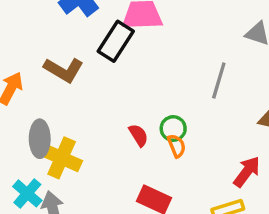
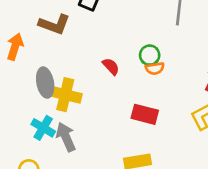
red semicircle: (139, 135) -> (111, 66), moved
orange semicircle: (176, 146) -> (155, 68), turned 114

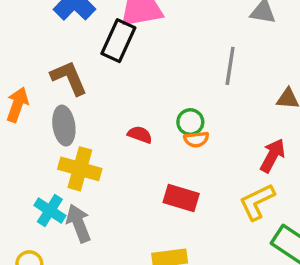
brown L-shape: (54, 24) -> (69, 78), turned -136
red semicircle: (111, 66) -> (140, 135), turned -30
gray ellipse: (45, 83) -> (64, 126), moved

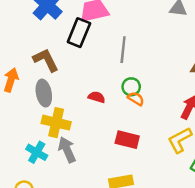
gray line: (230, 66) -> (123, 50), moved
orange semicircle: (196, 139) -> (136, 99), turned -140
gray arrow: (79, 223) -> (67, 150), moved

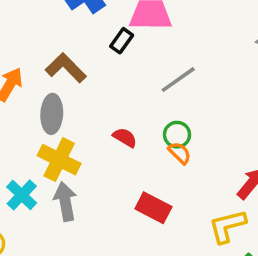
black rectangle: (79, 33) -> (122, 41), size x0.6
gray line: (123, 50) -> (178, 80), turned 35
brown L-shape: (46, 60) -> (66, 68), turned -32

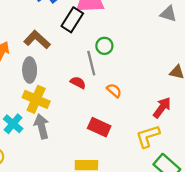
black rectangle: (122, 41) -> (72, 20), size x1.5
gray line: (178, 80) -> (91, 63), moved, turned -65
green circle: (177, 135) -> (104, 46), moved

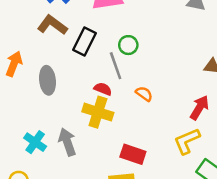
black rectangle: (72, 20) -> (85, 41), moved
brown L-shape: (37, 40) -> (52, 25), moved
yellow cross: (36, 99) -> (98, 112), moved
red rectangle: (99, 127) -> (133, 154), moved

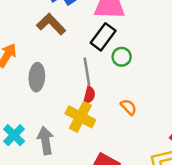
black rectangle: (85, 41) -> (103, 37), moved
gray line: (116, 66) -> (87, 71), moved
red semicircle: (103, 89) -> (89, 95), turned 72

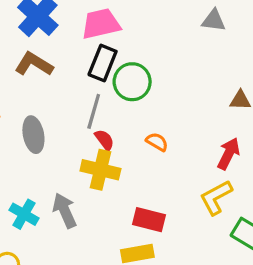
green circle: (122, 57) -> (132, 82), size x1.5
gray line: (87, 71) -> (94, 111), turned 40
red semicircle: (89, 95) -> (104, 140), turned -36

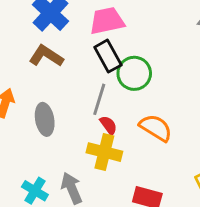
black rectangle: (103, 63) -> (108, 56), turned -52
orange semicircle: (157, 142) -> (156, 128), size x1.6

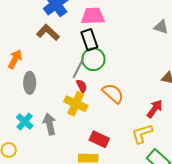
green circle: (134, 73) -> (93, 59), moved
gray ellipse: (45, 119) -> (30, 83), moved

